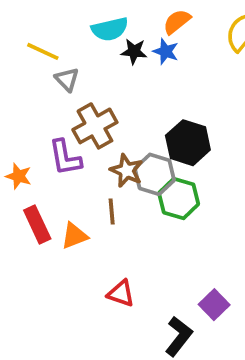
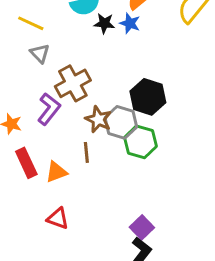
gray triangle: (67, 79) -> (40, 53), moved
purple L-shape: (65, 158) -> (49, 109), turned -132
red triangle: (121, 293) -> (58, 218), moved
purple square: (214, 305) -> (142, 227), moved

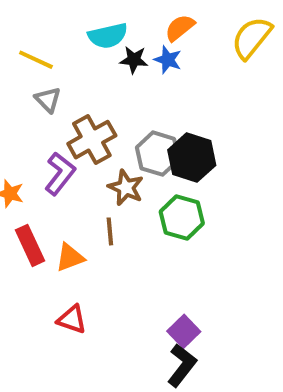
gray hexagon: (121, 122) -> (158, 154), moved

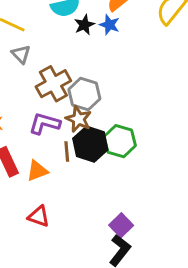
black star: (134, 60) -> (84, 25), turned -30
gray hexagon: (158, 154) -> (84, 94), moved
black hexagon: (192, 158) -> (90, 144), moved
purple L-shape: (60, 174) -> (45, 124), moved, turned -112

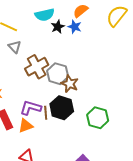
brown star: (78, 119) -> (70, 84), moved
purple L-shape: (45, 124) -> (31, 108), moved
green hexagon: (120, 141) -> (98, 118), moved

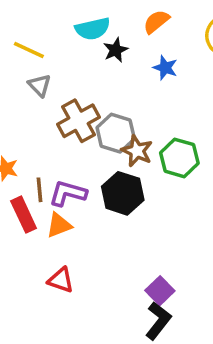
blue star: (75, 27) -> (165, 68), moved
brown line: (46, 113) -> (40, 190), moved
green hexagon: (98, 118) -> (179, 158), moved

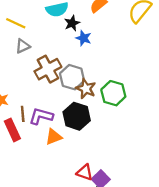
blue star: (165, 68) -> (84, 38), moved
gray triangle: (40, 85) -> (23, 46), turned 49
orange triangle: (59, 225) -> (54, 137), moved
red triangle: (61, 280) -> (85, 172), moved

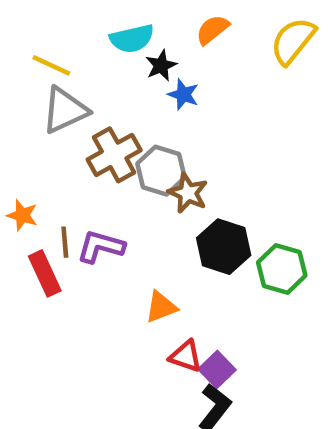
gray triangle: (23, 46) -> (65, 110), size x1.6
green hexagon: (113, 93) -> (282, 269), moved
black hexagon: (77, 116) -> (224, 247), moved
orange triangle: (54, 137) -> (161, 307), moved

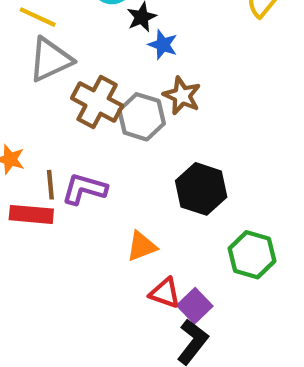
brown cross: (114, 155) -> (97, 102), turned -33
brown star: (188, 193) -> (182, 96), moved
green hexagon: (282, 269) -> (252, 255), moved
red rectangle: (45, 273) -> (31, 214), turned -60

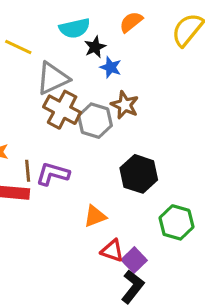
gray triangle: (50, 60) -> (53, 78), moved

